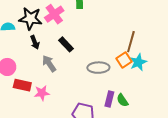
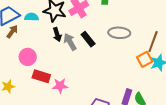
gray arrow: (49, 64) -> (70, 42), moved
gray ellipse: (98, 68) -> (119, 33), moved

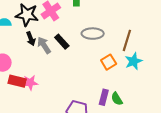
orange square: (145, 59) -> (109, 62), moved
pink star: (60, 86) -> (30, 83), moved

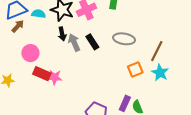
cyan star: (134, 61) -> (160, 73), turned -30

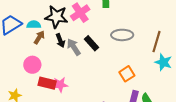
brown arrow: (18, 26) -> (39, 37), moved
orange square: (135, 69) -> (127, 74), moved

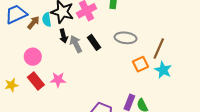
cyan semicircle: (34, 25) -> (47, 20), moved, turned -104
brown arrow: (39, 37) -> (33, 23), moved
orange square: (127, 74) -> (140, 64), moved
red rectangle: (47, 83) -> (36, 81), moved, turned 30

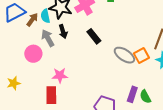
gray ellipse: (126, 38) -> (124, 55), moved, turned 30
gray arrow: (76, 44) -> (48, 38), moved
red rectangle: (36, 81) -> (51, 95), moved, turned 42

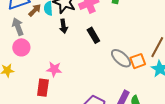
gray arrow: (48, 38) -> (18, 27), moved
pink circle: (33, 54) -> (21, 47), moved

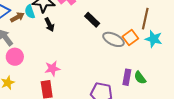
brown arrow: (35, 10) -> (17, 17), turned 32
black rectangle: (93, 35) -> (92, 20), moved

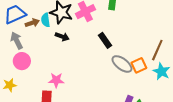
black arrow: (49, 25) -> (62, 37), turned -56

